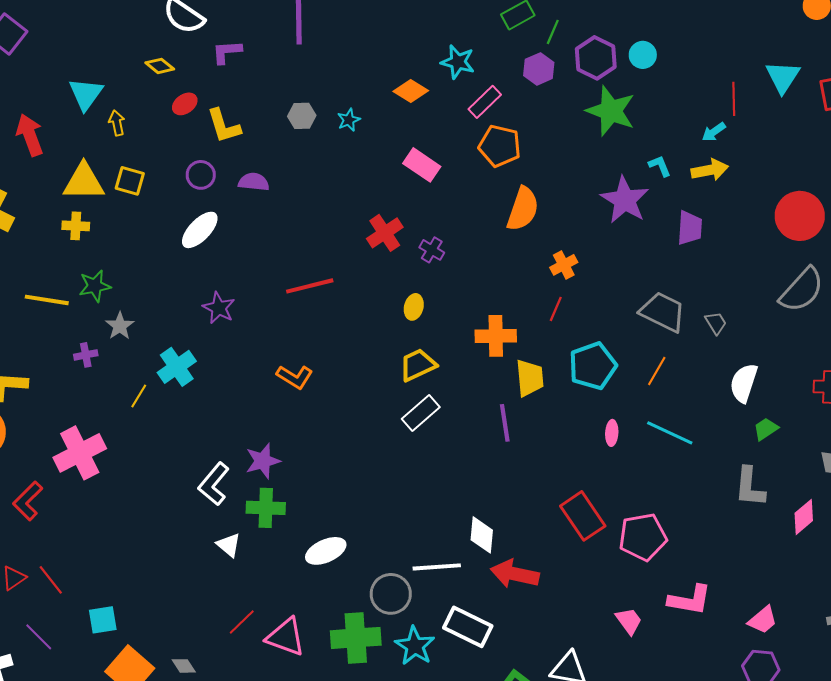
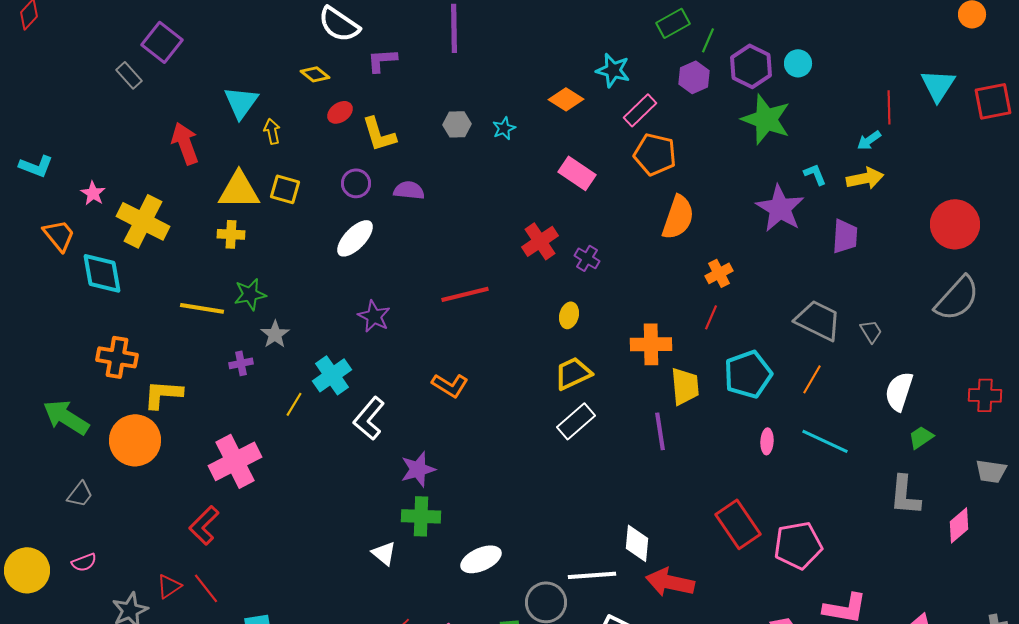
white L-shape: (214, 484) -> (369, 418), moved
red L-shape: (28, 501) -> (204, 525), moved

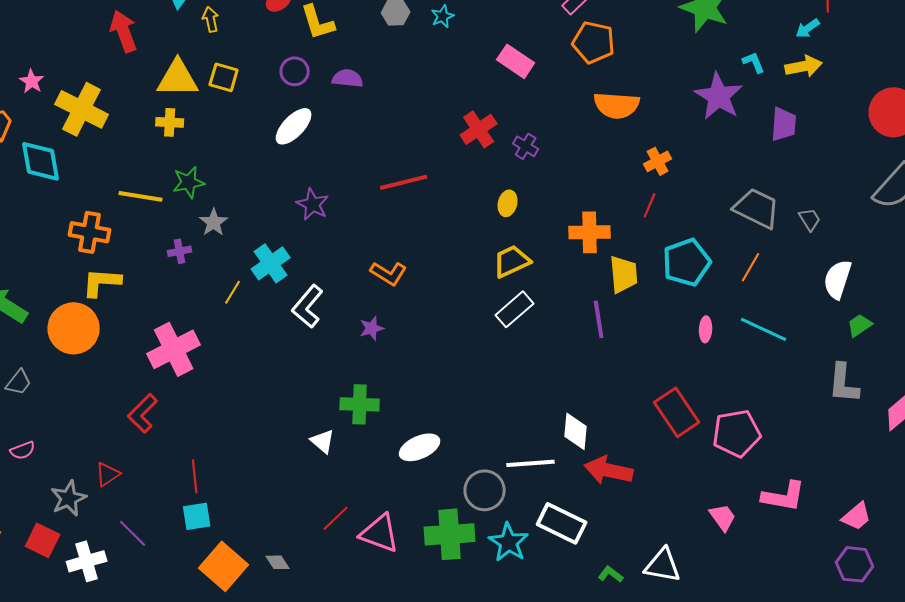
orange semicircle: (678, 217) -> (617, 105), turned 75
orange cross: (117, 357) -> (90, 232), moved
purple star: (418, 469) -> (372, 328), moved, size x0.7
red line: (206, 588) -> (195, 476), moved, turned 32

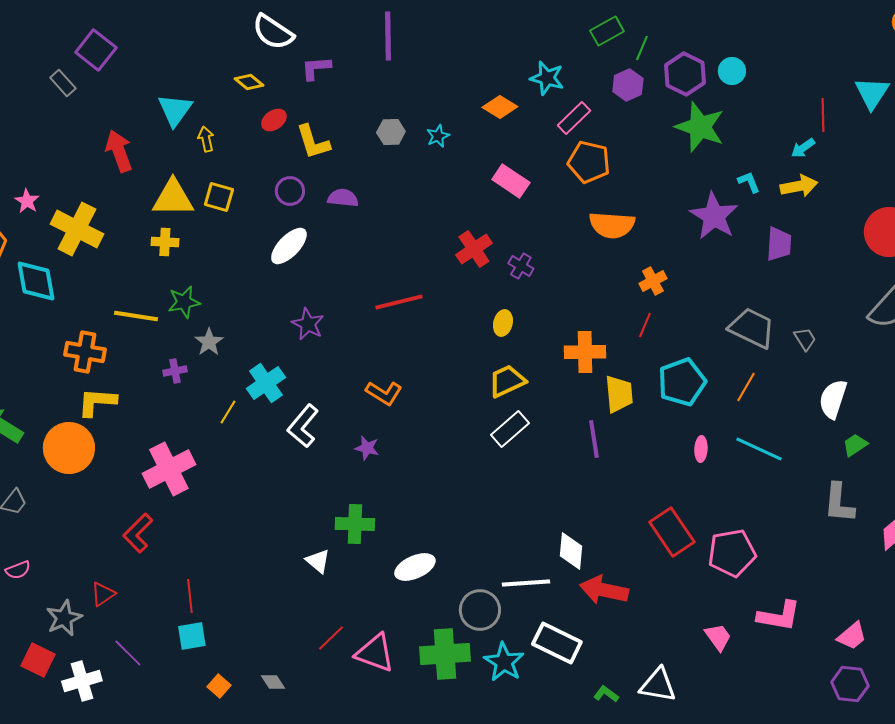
purple star: (372, 328) -> (367, 448), turned 30
orange square: (224, 566) -> (219, 686), size x0.5

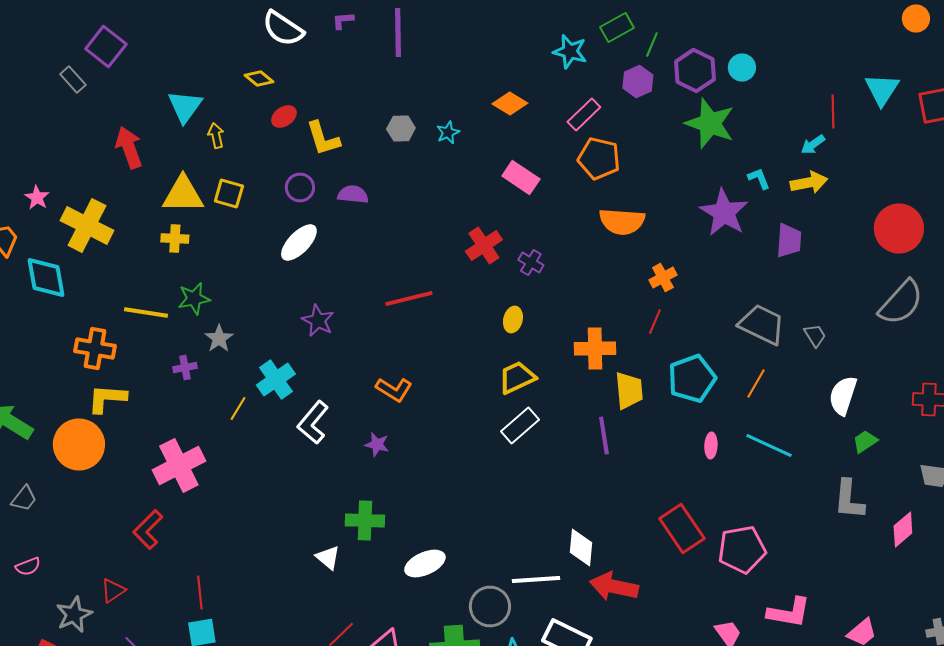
purple L-shape: (316, 68) -> (343, 20), moved, size x0.7
cyan star: (547, 78) -> (570, 52), moved

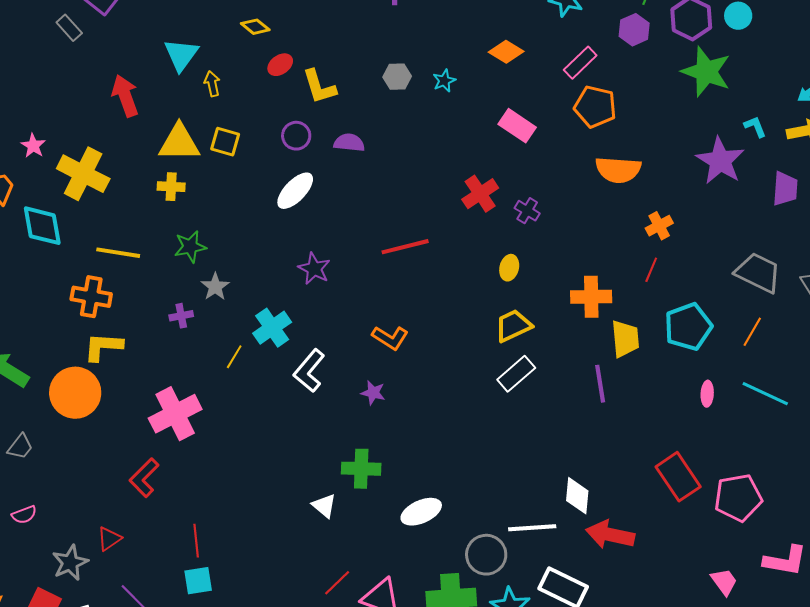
yellow line: (146, 312) -> (118, 253), moved

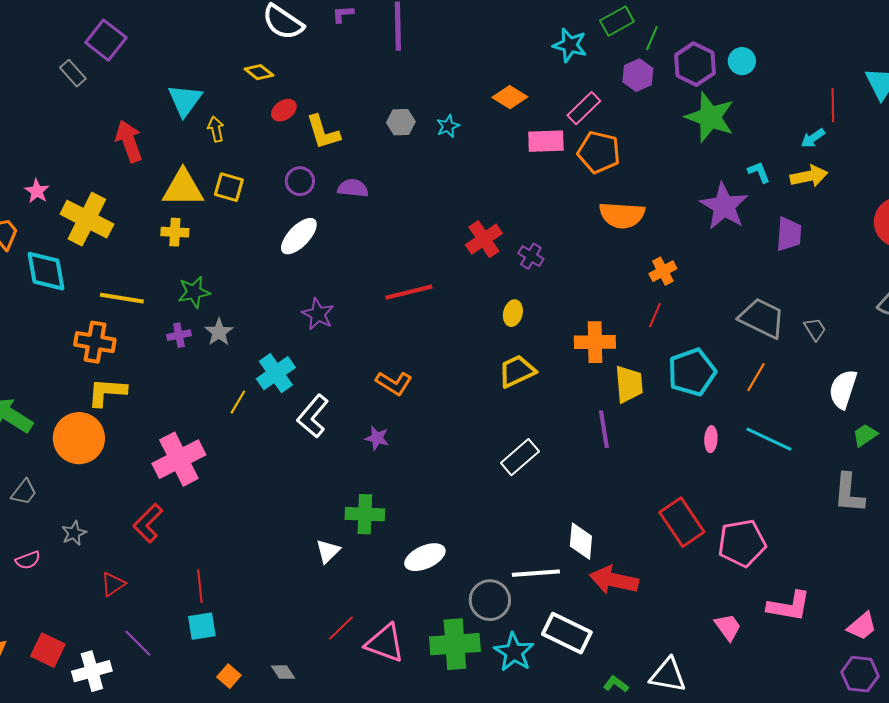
pink rectangle: (517, 126) -> (546, 141), moved, turned -36
purple cross: (181, 316) -> (179, 335), moved
white rectangle: (516, 374) -> (520, 457), moved
white triangle: (324, 506) -> (328, 551), turned 36
gray star: (70, 563) -> (74, 533), moved, size x0.7

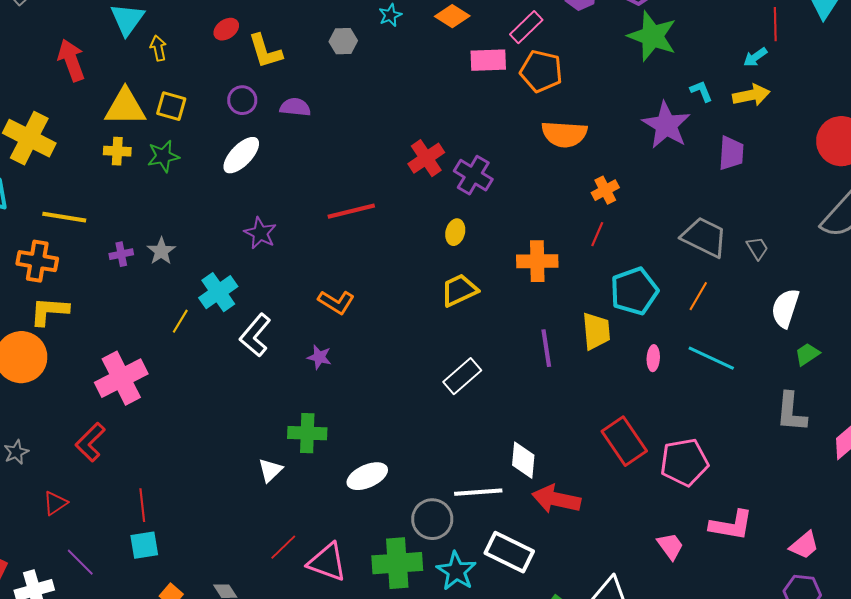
cyan star: (448, 126) -> (390, 15), moved
purple cross: (531, 256) -> (473, 175), size x1.5
green star: (194, 292) -> (163, 156), moved
yellow trapezoid: (629, 384) -> (596, 331), moved

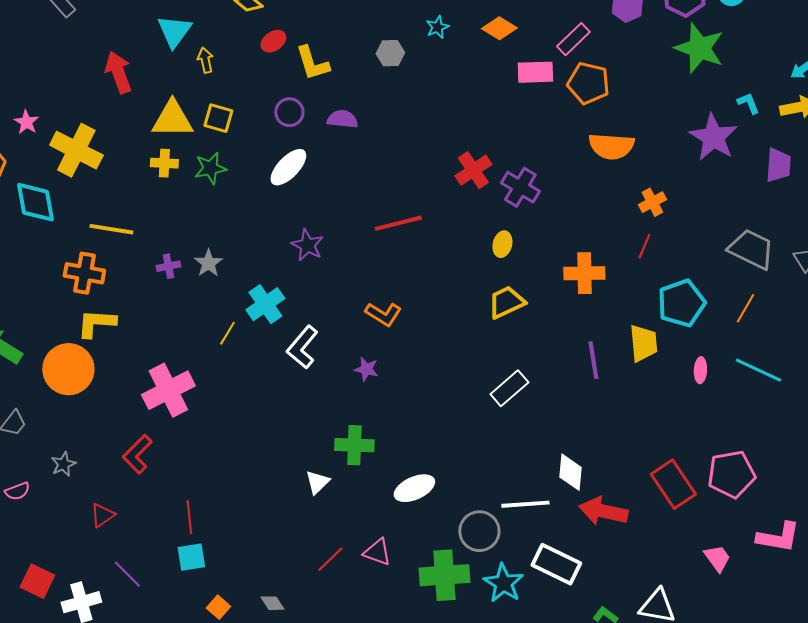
red rectangle: (624, 441) -> (673, 484), moved
pink triangle: (327, 562) -> (377, 552), moved, size x0.7

